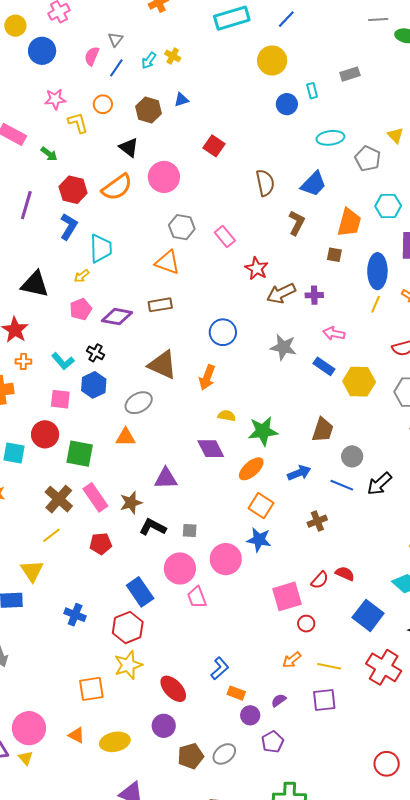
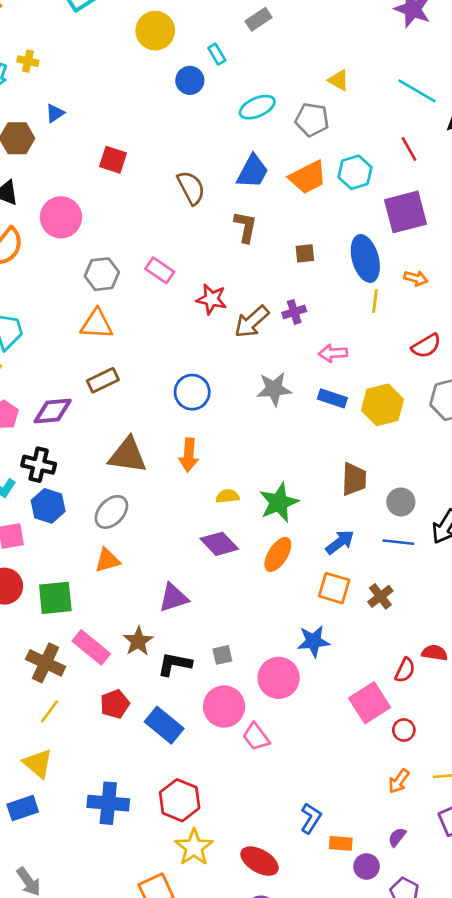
orange trapezoid: (349, 223) -> (308, 177), moved, turned 64
black cross: (95, 353) -> (39, 465), size x1.4
orange square: (261, 506) -> (334, 588), moved
blue rectangle: (140, 592) -> (164, 725), moved
blue cross: (75, 615) -> (108, 803), size x1.4

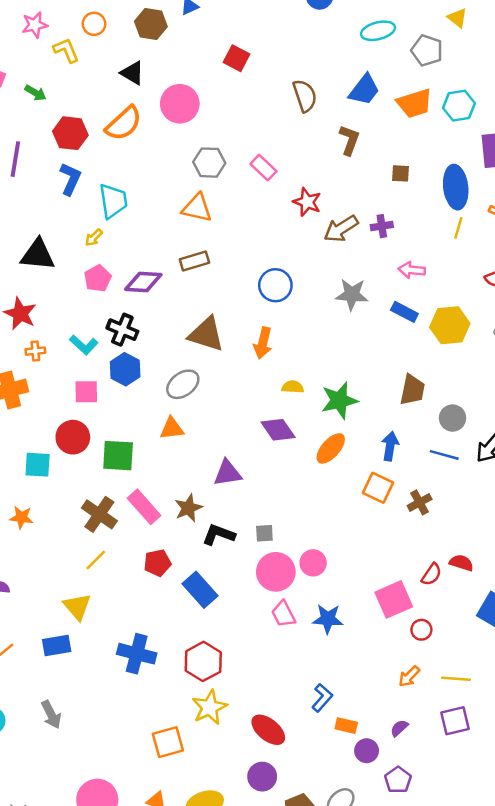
blue arrow: (340, 542) -> (390, 446), turned -52
blue star: (313, 641) -> (328, 619), moved
pink circle: (279, 678) -> (313, 563), size x0.7
pink circle: (224, 706) -> (276, 572), moved

